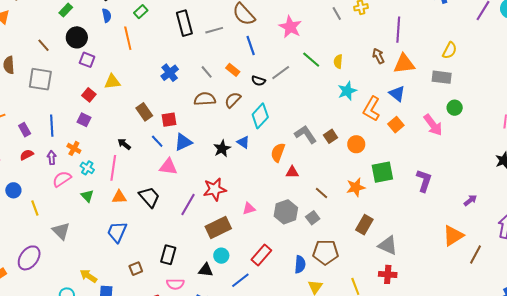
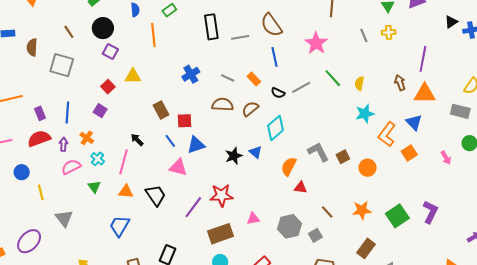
gray line: (207, 72) -> (228, 78), turned -32
pink arrow: (433, 125) -> (446, 158), size x0.6
red semicircle: (27, 155) -> (39, 139), size x1.6
green square: (382, 172) -> (397, 216), moved, turned -30

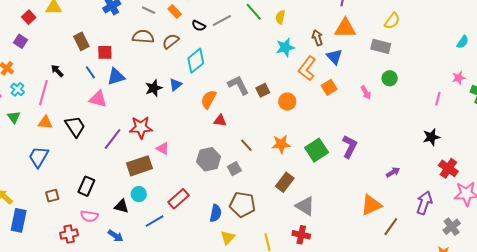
brown arrow: (400, 83) -> (317, 38), moved
blue triangle: (256, 152) -> (176, 85), turned 40
pink triangle: (253, 219) -> (163, 148), moved, turned 40

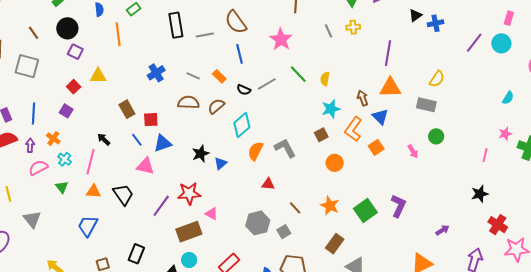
blue triangle: (176, 85) -> (220, 163), moved
brown square: (263, 90) -> (321, 135), moved
orange semicircle: (209, 99) -> (255, 151), moved
orange star: (281, 144) -> (330, 206), turned 30

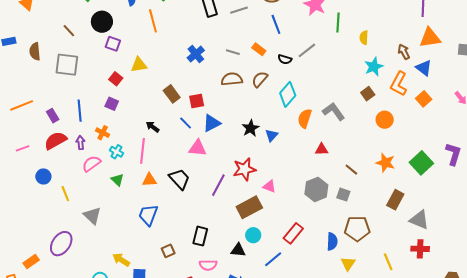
green line: (298, 74) -> (338, 23), moved, turned 54
gray square: (284, 232) -> (343, 195), turned -32

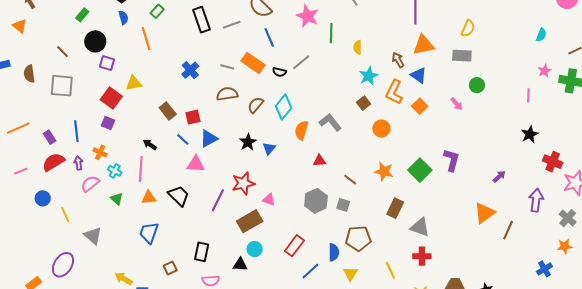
orange rectangle: (259, 49) -> (253, 63), size x1.6
red square: (116, 79) -> (111, 98), size x1.5
brown semicircle: (260, 79) -> (256, 105), moved
blue line: (273, 259) -> (310, 271), moved

